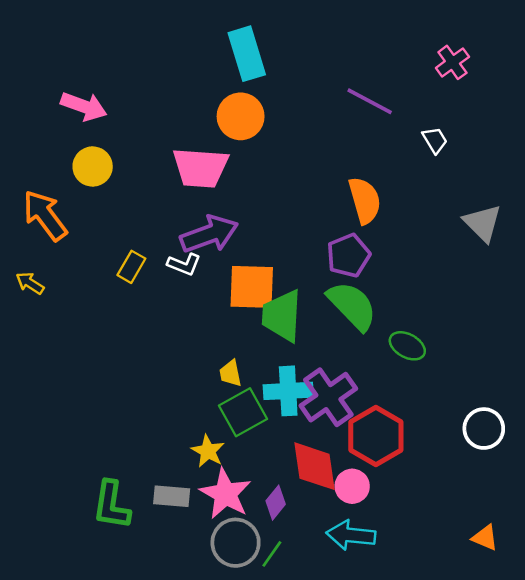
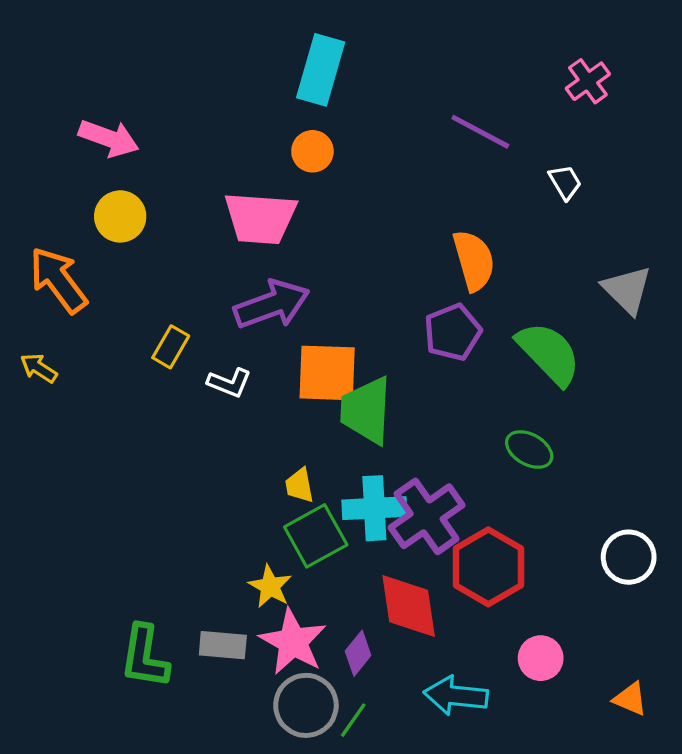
cyan rectangle: (247, 54) -> (321, 70), turned 33
orange circle: (241, 116) -> (312, 151), size x0.7
white L-shape: (184, 264) -> (229, 383), moved
green semicircle: (352, 306) -> (549, 353), moved
pink circle: (352, 486) -> (541, 658), moved

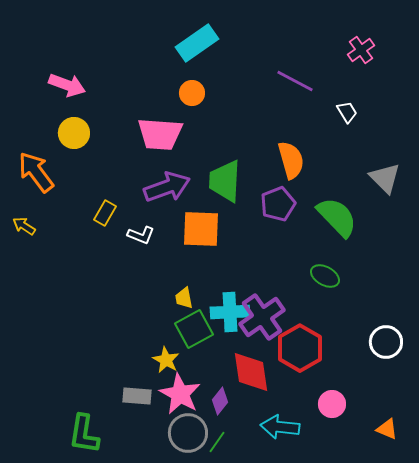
cyan rectangle: (321, 70) -> (197, 43), turned 39
green trapezoid: (366, 410) -> (225, 181), moved
green L-shape: (145, 656) -> (84, 434), moved

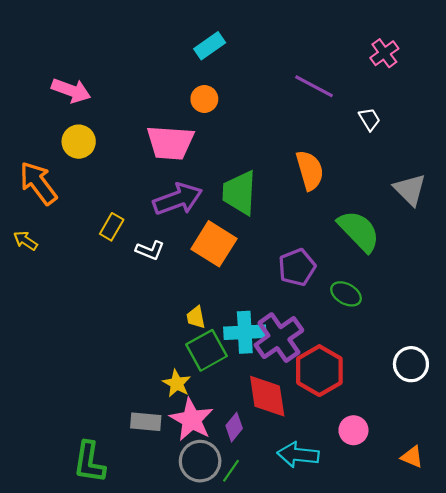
cyan rectangle: (197, 43) -> (210, 46), size x0.7
purple pentagon: (278, 204) -> (297, 267), moved
orange square: (201, 229) -> (214, 244), turned 30

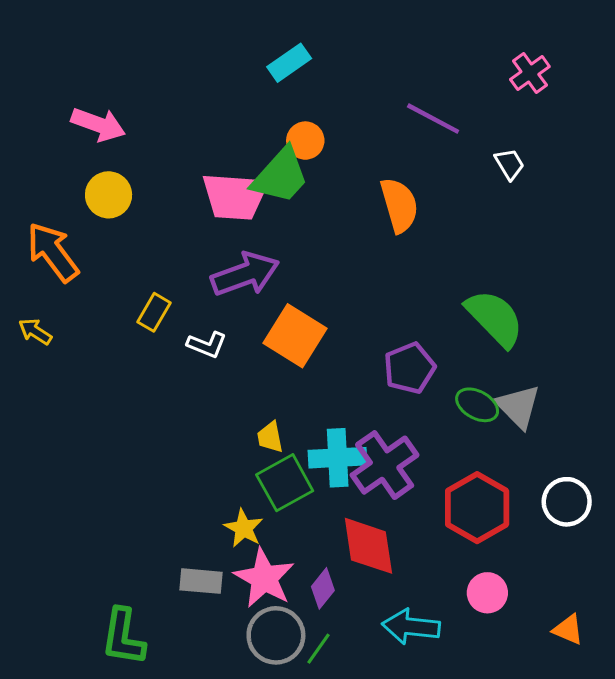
orange circle: (204, 99) -> (305, 141), moved
orange semicircle: (310, 170) -> (399, 205), moved
gray triangle: (410, 190) -> (518, 406), moved
green trapezoid: (239, 193) -> (280, 176), moved, turned -141
red hexagon: (319, 371) -> (477, 508), moved

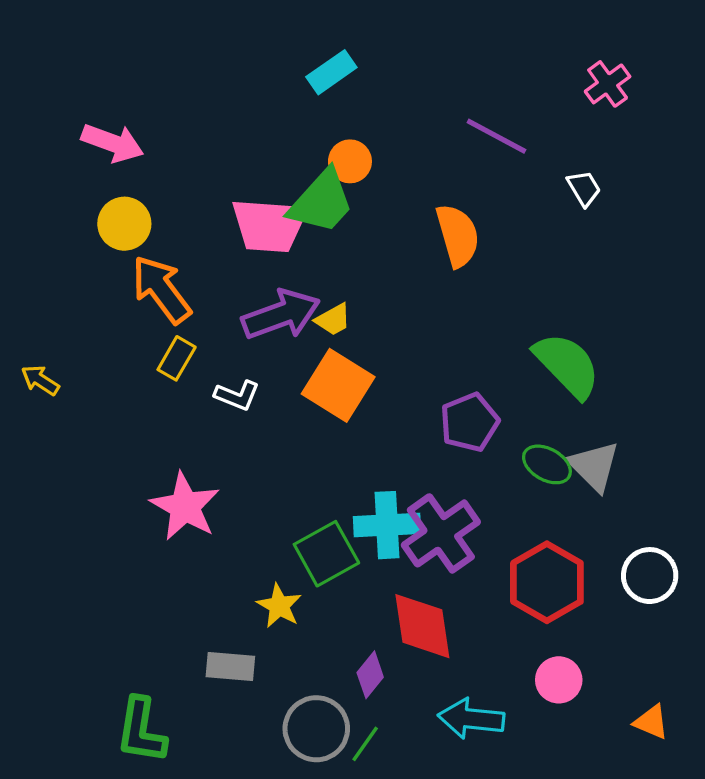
orange arrow: (53, 252) -> (161, 289), moved
yellow trapezoid: (270, 437) -> (333, 320), moved, turned -108
pink star: (264, 578) -> (185, 507), moved

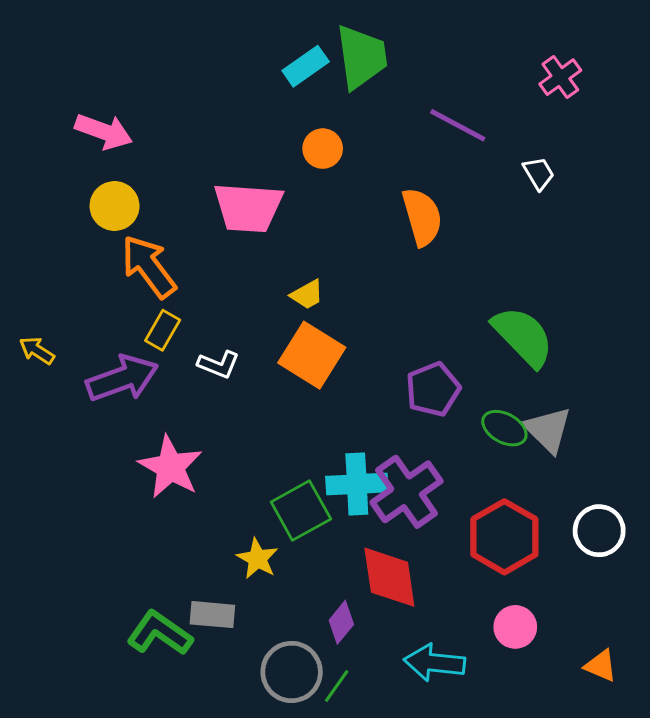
green trapezoid: (321, 202) -> (361, 57), moved, turned -50
purple arrow: (281, 315) -> (122, 378), moved
green L-shape: (141, 730) -> (160, 633), moved, turned 116

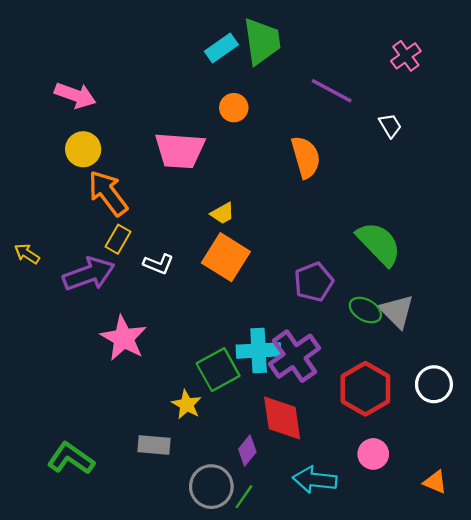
green L-shape: (160, 633) -> (71, 458), moved

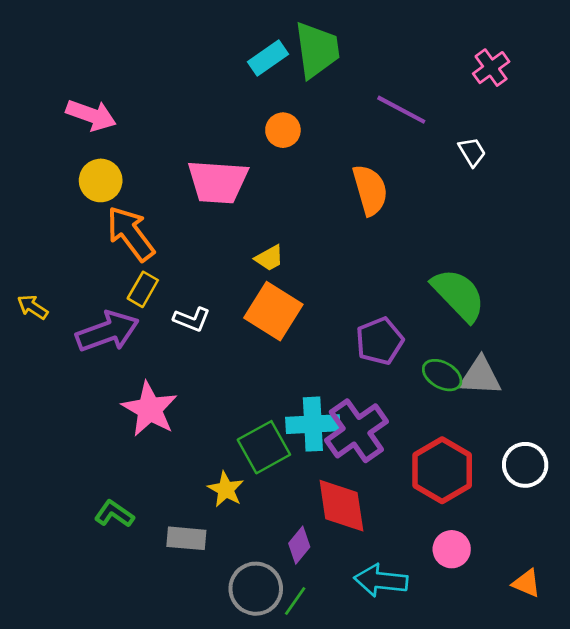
gray triangle: (397, 311) -> (480, 376), turned -42
green L-shape: (71, 458) -> (114, 514), moved, size x0.7

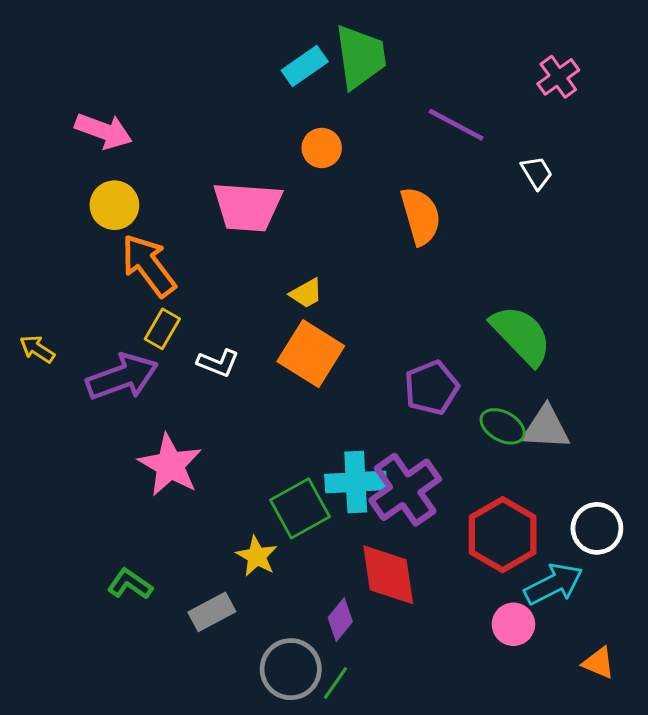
gray rectangle: (186, 538) -> (212, 612), turned -33
cyan arrow: (381, 580) -> (554, 584), moved, turned 147

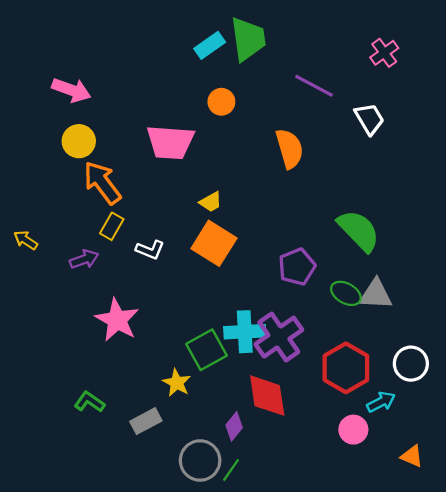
white trapezoid: (537, 173) -> (369, 119), size x1.4
purple arrow: (122, 377) -> (84, 259), size x0.6
cyan arrow: (554, 584) -> (381, 402), size x0.7

